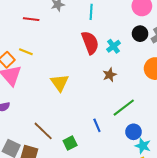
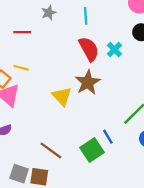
brown star: (110, 75) -> (88, 82), moved, size x1.6
green square: (70, 143) -> (92, 150), moved, size x1.5

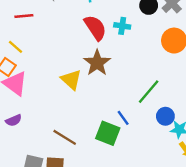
cyan cross: (114, 50) -> (122, 26), turned -32
yellow line: (21, 68) -> (16, 47), moved, turned 32
green square: (92, 150) -> (108, 133), turned -30

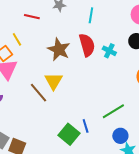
brown star: (97, 63) -> (59, 49), moved, turned -30
brown line: (65, 137) -> (38, 93), moved

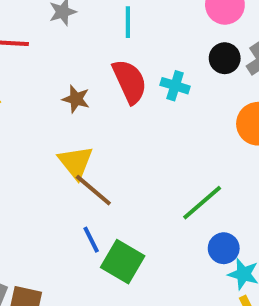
brown star: (59, 49) -> (76, 99), size x0.6
brown line: (38, 93) -> (93, 190), moved
blue line: (86, 126) -> (91, 240), moved

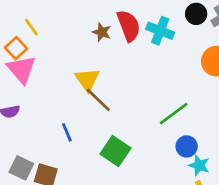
cyan cross: (175, 86) -> (160, 31), size x1.4
brown star: (76, 99) -> (102, 32), moved
blue line: (91, 240) -> (67, 132), moved

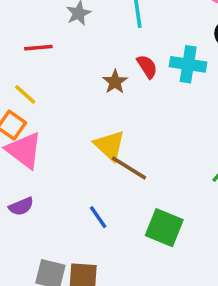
red semicircle: (129, 26) -> (147, 67), size x0.6
brown star: (102, 32) -> (115, 82), turned 30

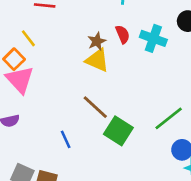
yellow triangle: (110, 145) -> (97, 60), moved, turned -30
green square: (164, 228) -> (118, 131), moved

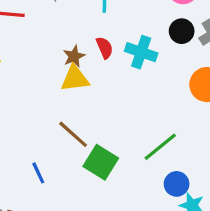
yellow triangle: (97, 60) -> (75, 79), turned -30

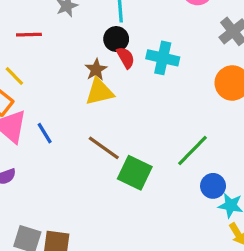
black circle: (182, 31) -> (116, 39), moved
blue line: (38, 173) -> (45, 133), moved

